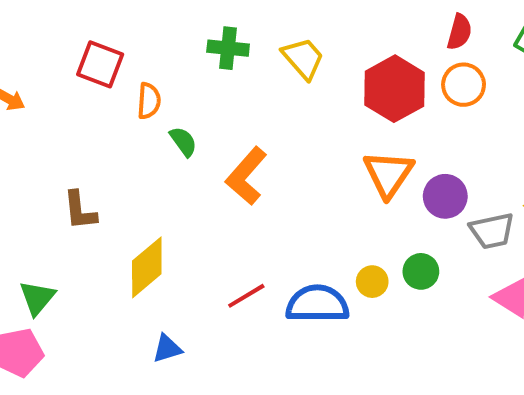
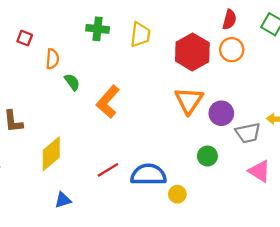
yellow trapezoid: (303, 58) -> (140, 35), turned 48
red square: (100, 64) -> (25, 38), size x0.6
yellow circle: (372, 282) -> (177, 194), moved

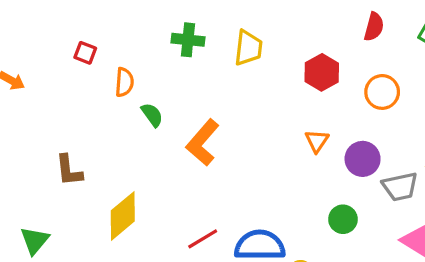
orange circle: (232, 50) -> (382, 92), moved
red hexagon: (192, 52) -> (322, 72), size x0.7
orange triangle: (189, 101) -> (317, 141), size x0.6

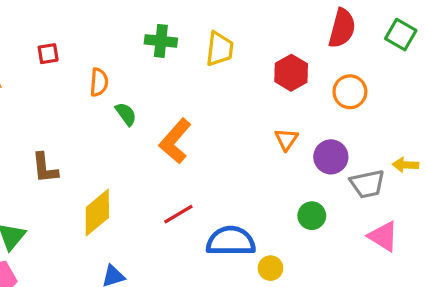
red semicircle: (374, 27) -> (342, 28), size x1.4
red square: (85, 53) -> (48, 54), moved, turned -30
red line: (203, 239) -> (178, 214), moved

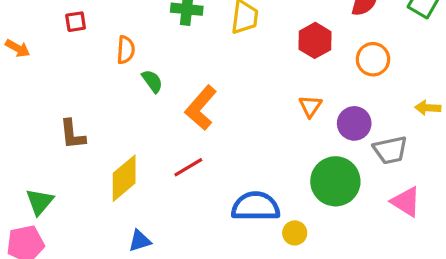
yellow arrow: (406, 165) -> (428, 108), moved
red line: (178, 214) -> (188, 167), moved
green circle: (312, 216) -> (335, 181), size x1.8

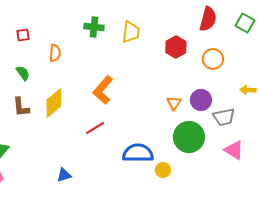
green semicircle: (152, 81) -> (23, 73), moved
orange triangle: (310, 106) -> (174, 103), moved
yellow diamond: (124, 178) -> (54, 103), moved

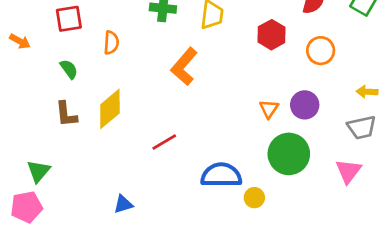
red square: (23, 35) -> (69, 19), size x1.5
orange L-shape: (103, 90) -> (184, 66), moved
gray trapezoid: (224, 117) -> (362, 127), moved
pink triangle: (234, 150) -> (348, 171), turned 35

